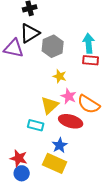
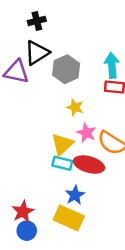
cyan rectangle: (36, 125) -> (62, 163), moved
red star: (19, 158) -> (23, 212), turned 30

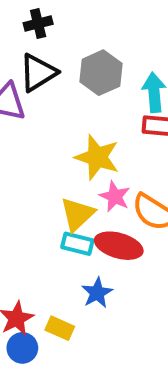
gray hexagon: (66, 69) -> (101, 73), moved
yellow star: (75, 107) -> (97, 157), size x1.6
yellow rectangle: (69, 218) -> (60, 328), moved, size x0.6

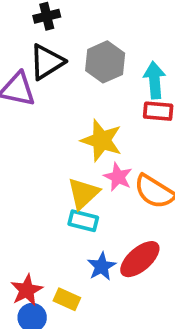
red ellipse: (119, 246) -> (140, 259), moved, turned -57

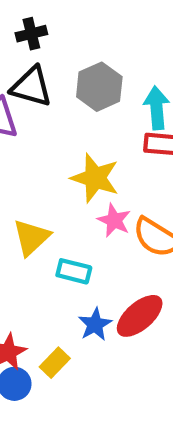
black triangle: (47, 62) -> (31, 87), turned 48
yellow triangle: (83, 193) -> (31, 237), moved
yellow rectangle: (67, 299) -> (55, 363), turned -70

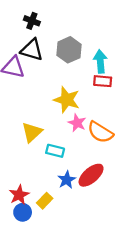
black cross: (31, 34) -> (32, 21), turned 35

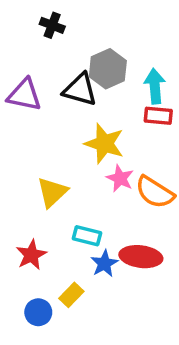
black triangle: (32, 50) -> (80, 90), moved
cyan rectangle: (55, 151) -> (87, 236), moved
red ellipse: (91, 175) -> (141, 257), turned 48
red star: (19, 195) -> (31, 255), moved

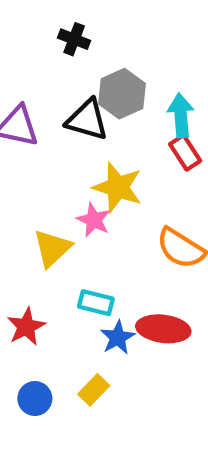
black cross: (52, 25) -> (74, 39), moved
red rectangle: (158, 116) -> (185, 152), turned 52
pink star: (120, 178) -> (94, 220), moved
yellow rectangle: (71, 295) -> (94, 390), moved

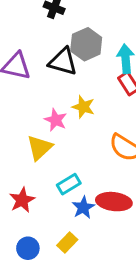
yellow star: (118, 187) -> (83, 107), size x0.7
pink star: (94, 220) -> (56, 120), moved
cyan rectangle: (96, 303) -> (69, 184), turned -45

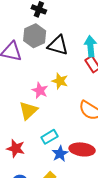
gray hexagon: (86, 44) -> (35, 36), moved
black triangle: (63, 62) -> (58, 45), moved
red star: (22, 200) -> (16, 148), turned -30

